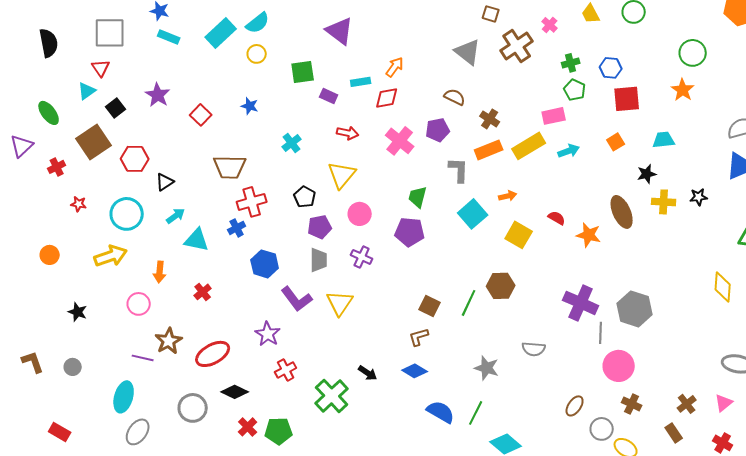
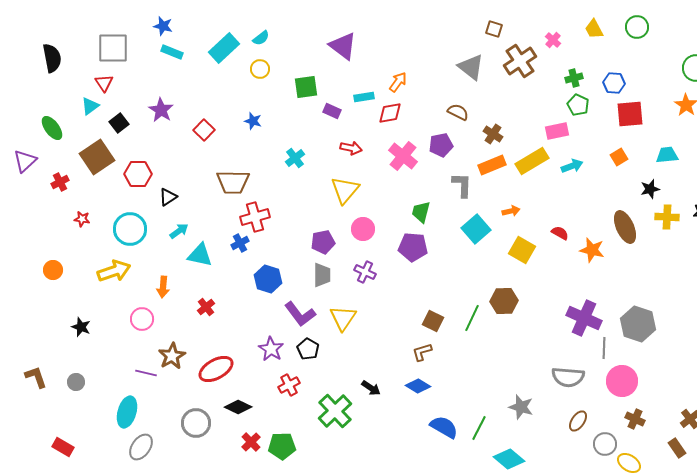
cyan semicircle: (258, 23) -> (261, 38), size x0.7
black pentagon: (305, 197) -> (308, 349), moved
gray semicircle: (534, 349) -> (568, 377), moved, size x1.4
gray star: (487, 368) -> (521, 407), moved

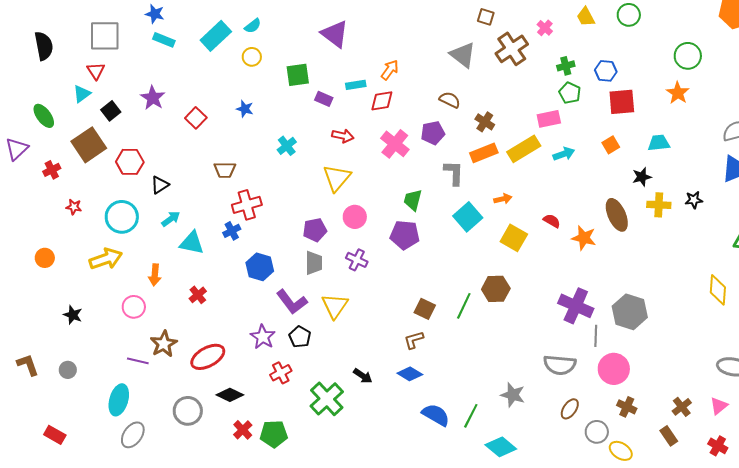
brown trapezoid: (233, 182) -> (225, 170), size x0.7

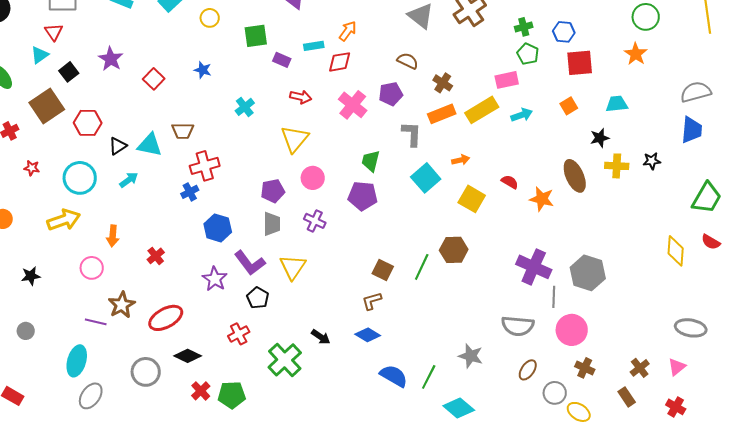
cyan triangle: (192, 243) -> (150, 145), moved
black star: (73, 315) -> (31, 276), turned -30
purple star: (263, 337) -> (215, 279), moved

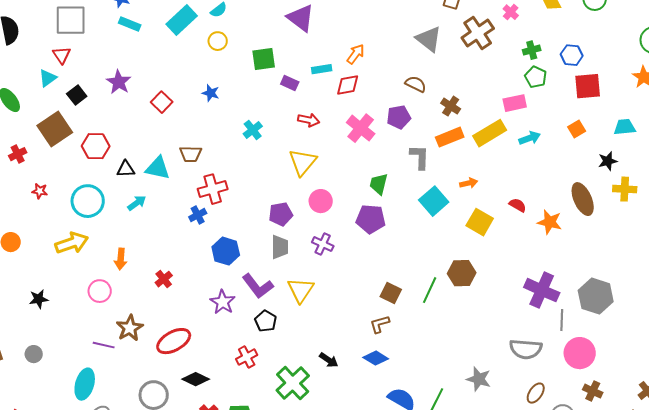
black triangle: (118, 146) -> (126, 169), turned 30

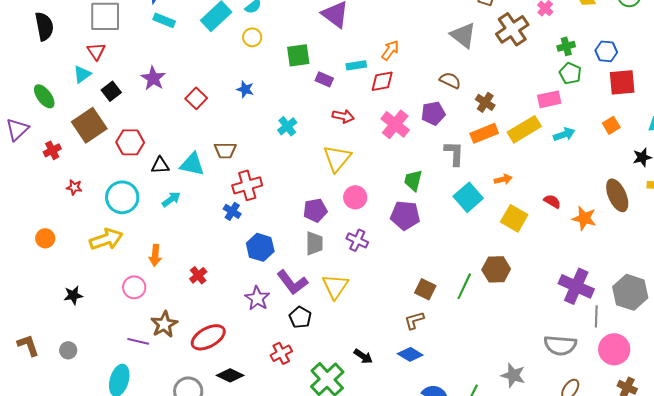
blue cross: (198, 215) -> (232, 211), turned -30

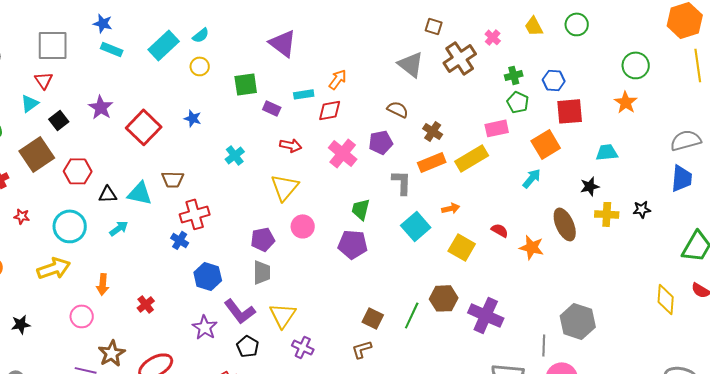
red square: (196, 98) -> (144, 127), size x1.6
orange square: (611, 125) -> (546, 144), moved, size x1.6
cyan arrow: (564, 134) -> (532, 178), moved, turned -30
purple cross: (357, 240) -> (303, 347), moved
purple cross: (576, 286) -> (486, 315), moved

